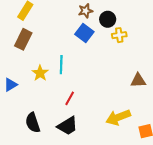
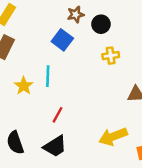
blue square: (84, 33) -> (62, 40), moved
yellow cross: (119, 35) -> (111, 56), moved

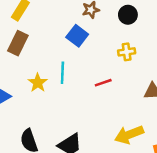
black circle: (101, 24) -> (128, 15), moved
red line: (57, 115) -> (103, 83), moved, turned 42

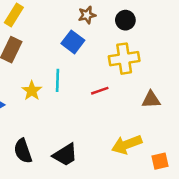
yellow cross: (127, 52) -> (124, 59), size x1.6

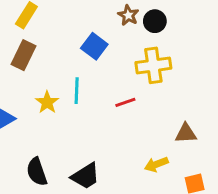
brown star: (87, 15) -> (128, 15), moved, turned -30
brown triangle: (151, 100) -> (186, 133), moved
yellow arrow: (127, 145) -> (156, 164), size x0.7

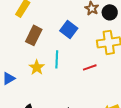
brown rectangle: (24, 55) -> (34, 35), moved

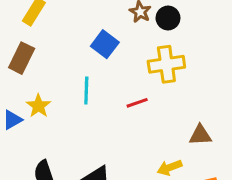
brown rectangle: (34, 35) -> (22, 58), moved
yellow star: (37, 67) -> (38, 106), moved

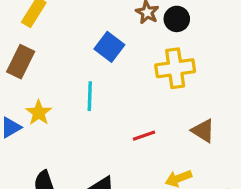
red line: (137, 103) -> (144, 136), moved
brown triangle: (200, 135) -> (203, 131), moved, turned 35

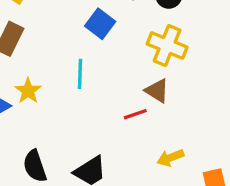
yellow cross: (175, 68) -> (167, 46), turned 30
brown triangle: (203, 131) -> (157, 91), moved

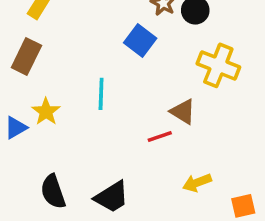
blue square: (100, 24) -> (140, 41), moved
yellow cross: (167, 46) -> (218, 65), moved

